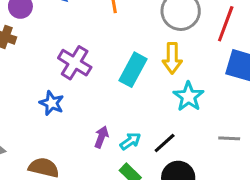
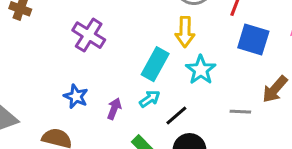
cyan rectangle: (133, 70) -> (155, 64), moved
blue star: (52, 103) -> (76, 96), moved
cyan arrow: (130, 141) -> (150, 99), moved

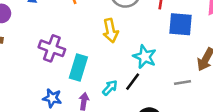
yellow arrow: (185, 32) -> (110, 31), moved
cyan rectangle: (155, 64) -> (78, 68), moved
black line: (176, 115) -> (133, 82), moved

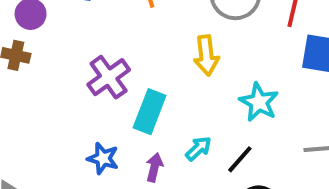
purple cross: (52, 48) -> (109, 77), turned 30
black line: (133, 82) -> (240, 159), moved

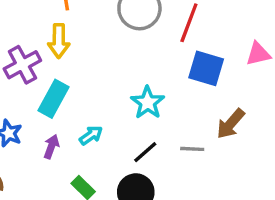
yellow arrow: (206, 55) -> (59, 41), moved
black line: (240, 159) -> (145, 152), moved

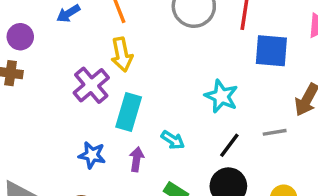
cyan arrow: (91, 135) -> (173, 140), turned 80

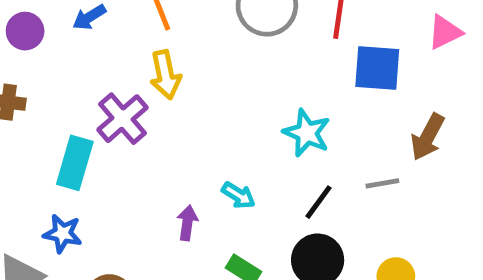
purple circle: (20, 37) -> (25, 31), moved
cyan rectangle: (129, 112) -> (75, 163), moved
blue star: (92, 155) -> (63, 234), moved

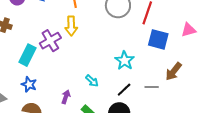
purple arrow: (187, 223) -> (66, 97), moved
blue star: (63, 234) -> (29, 84), moved

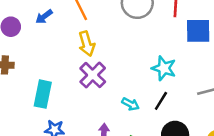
purple cross: (50, 41) -> (93, 75), moved
black line: (124, 90) -> (161, 101), moved

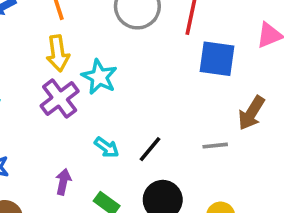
cyan star: (164, 68) -> (99, 77), moved

